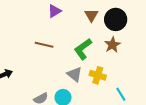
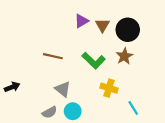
purple triangle: (55, 11) -> (81, 21), moved
green L-shape: (83, 49) -> (94, 61), turned -100
gray triangle: (75, 74) -> (63, 89), moved

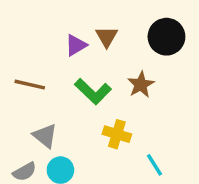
purple triangle: (81, 21) -> (76, 45), moved
black circle: (128, 30) -> (166, 37), moved

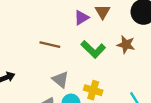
brown star: (141, 85) -> (126, 45), turned -30
yellow cross: (117, 134) -> (93, 90), moved

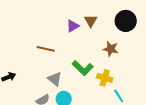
green L-shape: (93, 49) -> (83, 68), moved
yellow cross: (93, 90) -> (105, 78), moved

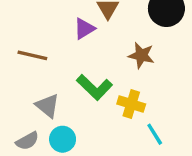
purple triangle: (73, 26) -> (84, 29), moved

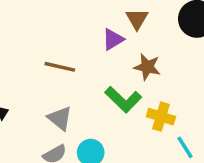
brown star: (141, 55) -> (147, 67), moved
gray triangle: (47, 106) -> (60, 118), moved

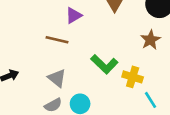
purple triangle: (113, 39) -> (74, 15), moved
brown star: (147, 67) -> (150, 40), moved, turned 30

